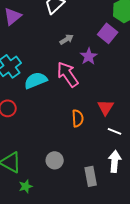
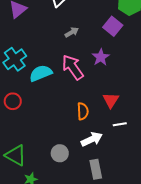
purple star: (89, 56) -> (101, 57), moved
white line: (115, 131) -> (120, 124), turned -32
white arrow: (115, 161) -> (92, 139), moved, turned 60

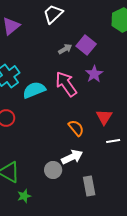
purple square: (113, 26) -> (86, 45), moved
orange semicircle: (83, 111) -> (76, 128), turned -36
white arrow: (92, 139) -> (72, 157), moved

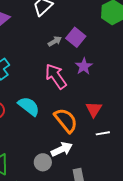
cyan semicircle: (34, 90) -> (29, 106), moved, turned 60
orange semicircle: (76, 128) -> (66, 120), size x1.5

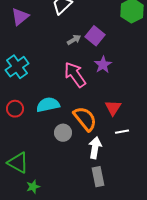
cyan semicircle: (29, 106) -> (48, 105), turned -50
white arrow: (62, 149) -> (95, 148), moved, turned -55
gray circle: (43, 162) -> (63, 133), moved

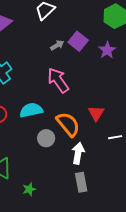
purple star: (103, 65) -> (107, 50), moved
white line: (122, 132) -> (115, 137), moved
green star: (33, 187) -> (29, 189), moved

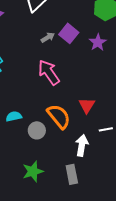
cyan semicircle: (31, 110) -> (14, 116), moved, size x0.7
white arrow: (78, 153) -> (82, 145), moved
green star: (29, 189) -> (33, 171), moved, size x1.5

